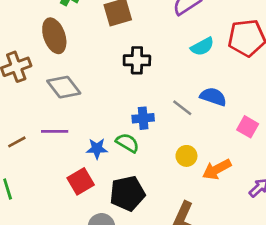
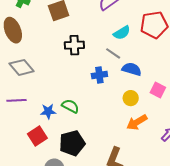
gray line: (182, 108) -> (113, 53), moved
blue cross: (143, 118) -> (99, 75), moved
yellow circle: (186, 156) -> (131, 98), moved

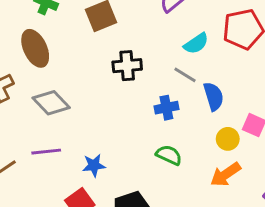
blue semicircle: (132, 69) -> (214, 96), turned 60
yellow circle: (131, 98) -> (228, 139), moved
green semicircle: (70, 106) -> (169, 155), moved

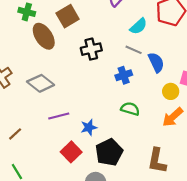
brown ellipse: (35, 48) -> (44, 36), moved
purple line: (46, 152) -> (59, 116), moved
blue star: (94, 165) -> (89, 127), moved

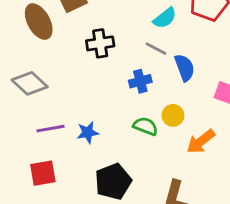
yellow circle: (171, 91) -> (173, 115), moved
blue star: (89, 127) -> (88, 132), moved
red square: (71, 152) -> (43, 173), moved, turned 30

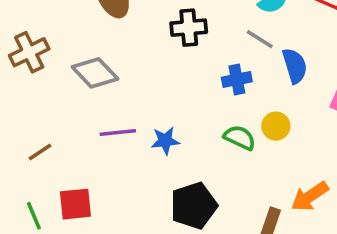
orange arrow: (201, 141) -> (310, 196), moved
red square: (43, 173) -> (75, 204), moved

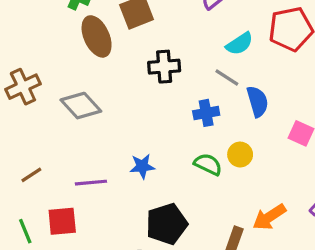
purple line: (118, 132) -> (91, 183), moved

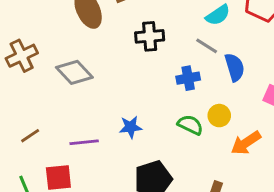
orange arrow: (269, 217) -> (246, 143), moved

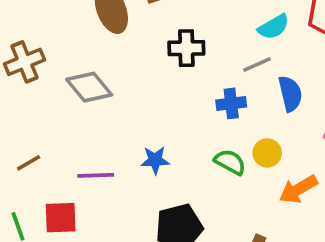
gray line: (207, 46) -> (257, 64), turned -60

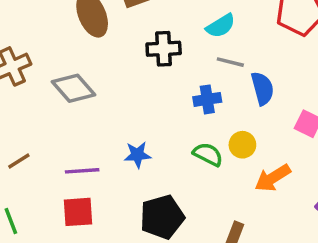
cyan semicircle: (274, 27) -> (221, 26), moved
gray line: (257, 64) -> (230, 62), turned 40
red square: (61, 218) -> (78, 212), moved

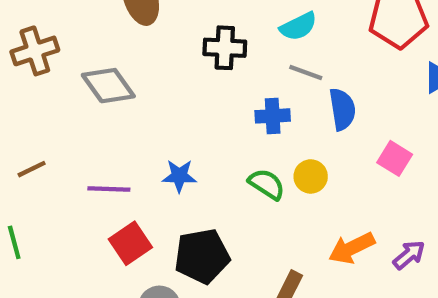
orange arrow: (273, 178) -> (352, 248), moved
red square: (78, 212) -> (130, 243), moved, turned -36

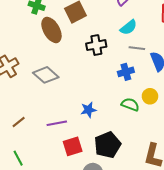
red square: (130, 243) -> (73, 146), turned 30

